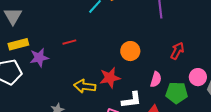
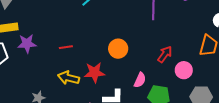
red line: (69, 42) -> (66, 47), moved
pink circle: (198, 77) -> (184, 70), moved

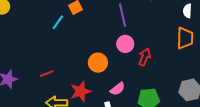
pink circle: (184, 70) -> (125, 44), moved
pink semicircle: (140, 80) -> (118, 89), moved, turned 42

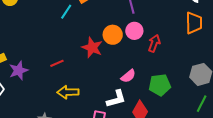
orange circle: (98, 63) -> (113, 35), moved
red star: (81, 91) -> (92, 48), moved, turned -30

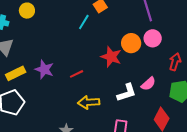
red arrow: (154, 43) -> (175, 62), moved
purple star: (19, 70) -> (44, 69), moved, turned -30
white L-shape: (116, 99) -> (127, 93), moved

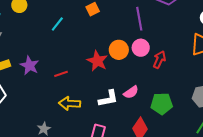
cyan line: (84, 22) -> (57, 24), moved
red arrow: (175, 62) -> (159, 60), moved

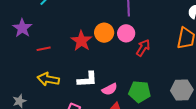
purple star: (29, 66) -> (22, 28), moved
pink semicircle: (131, 92) -> (110, 89), moved

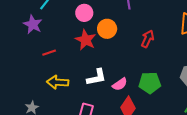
purple star: (22, 28) -> (33, 24), moved
pink circle: (126, 33) -> (84, 13), moved

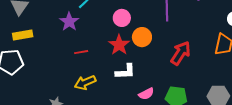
red arrow: (148, 39) -> (181, 53), size x1.4
white L-shape: (96, 77) -> (125, 72), moved
yellow arrow: (58, 82) -> (85, 83), turned -35

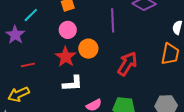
yellow arrow: (85, 83) -> (19, 94), moved

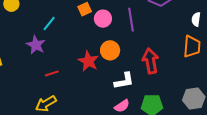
pink circle: (68, 30) -> (103, 19), moved
red arrow: (127, 64) -> (150, 61), turned -35
white L-shape: (73, 83) -> (124, 81), moved

